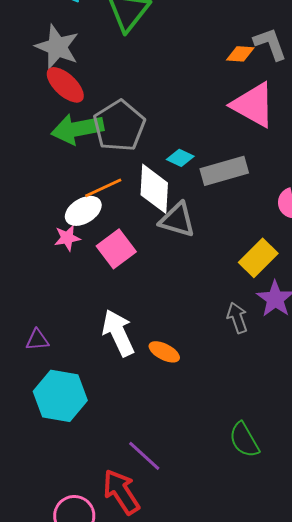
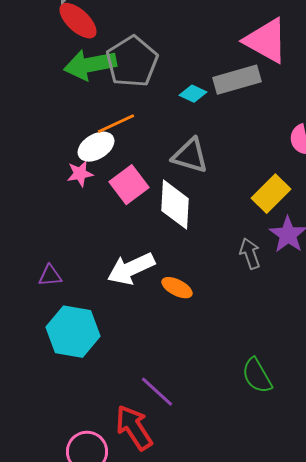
gray rectangle: (224, 171) -> (237, 80), moved
white diamond: (154, 189) -> (175, 205), moved
white arrow: (118, 333) -> (131, 269), turned -90

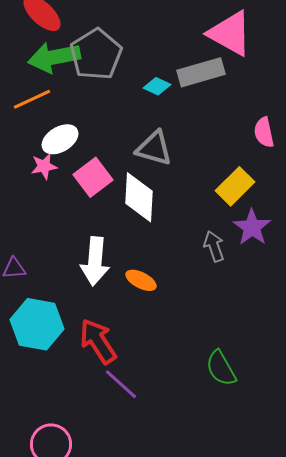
orange line: (116, 124) -> (32, 99), moved
white arrow: (131, 269) -> (95, 261), turned -60
red arrow: (134, 428) -> (98, 341), moved

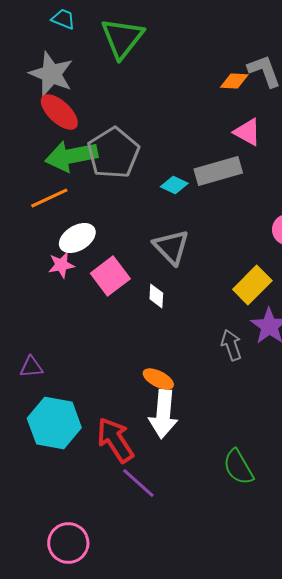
pink triangle: (230, 33) -> (247, 132), size x0.6
gray triangle: (154, 148) -> (171, 247), turned 30
white diamond: (139, 197) -> (156, 296), size x0.5
white arrow: (95, 261) -> (163, 414), moved

